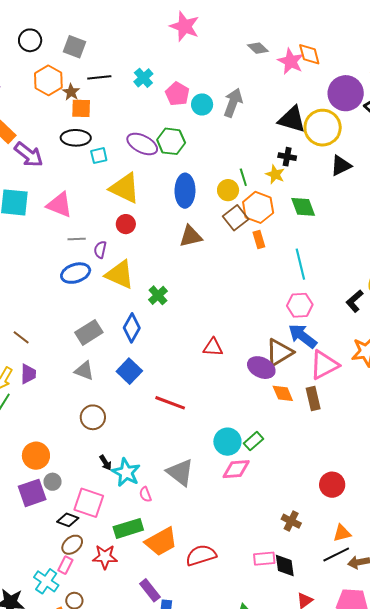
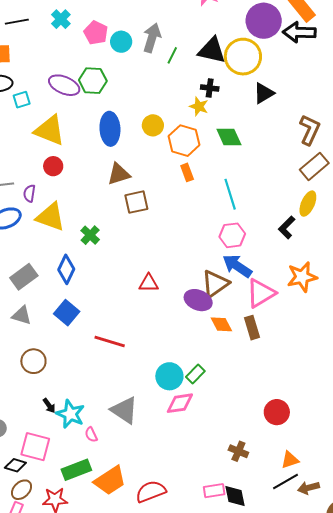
green line: (243, 177) -> (172, 55), moved, turned 48
brown square: (236, 218) -> (136, 202), moved, turned 30

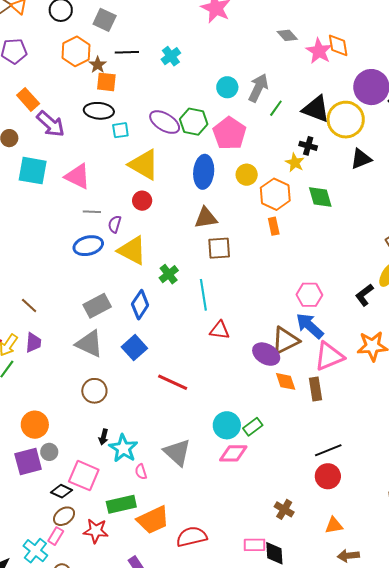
pink pentagon: (96, 33) -> (229, 133), moved, size x1.4
cyan line: (230, 194) -> (203, 295), moved
gray triangle: (22, 315) -> (89, 344), size x1.4
black arrow: (49, 406) -> (104, 437), turned 42
black line: (286, 482) -> (328, 450), moved

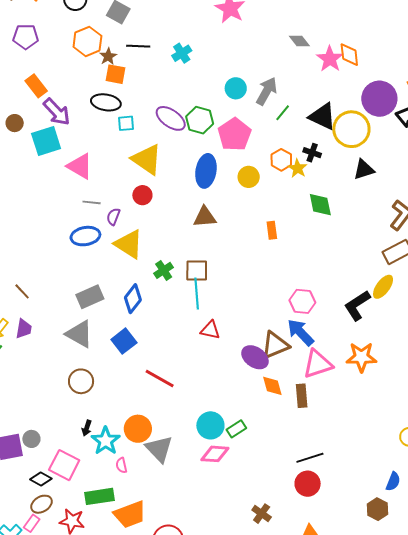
cyan square: (33, 171) -> (46, 141), moved, turned -32
orange hexagon: (275, 194) -> (281, 160), moved, size x0.7
brown square: (219, 248) -> (197, 270), moved
black L-shape: (364, 295) -> (357, 305), size x1.4
orange circle: (35, 425) -> (138, 429), moved

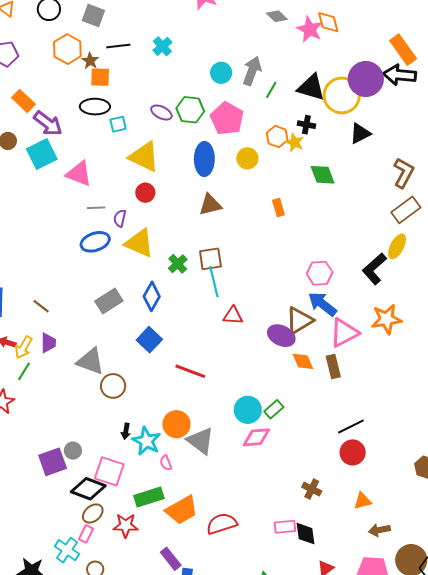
purple circle: (379, 99) -> (366, 79), moved
purple ellipse: (171, 118) -> (161, 113), size x0.7
gray triangle: (79, 334) -> (90, 361), moved
black diamond: (41, 479) -> (88, 489), size x1.6

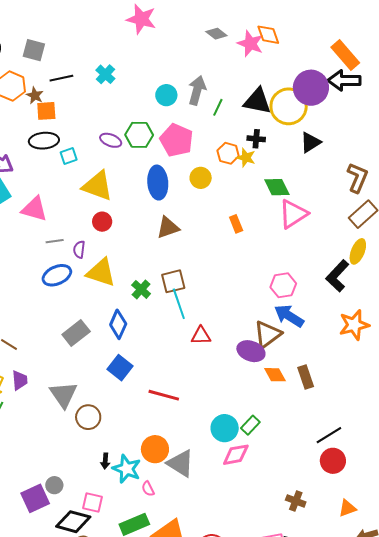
pink triangle: (344, 333) -> (293, 214), moved
gray triangle: (90, 361) -> (63, 395), turned 40
pink square: (109, 471) -> (92, 502), size x0.7

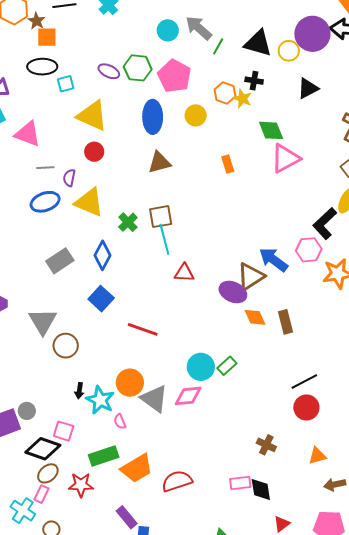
gray arrow: (197, 90) -> (199, 28), turned -68
yellow circle: (289, 106) -> (289, 51), size x0.6
pink hexagon: (283, 285) -> (309, 250), moved
pink diamond: (236, 455) -> (188, 396), moved

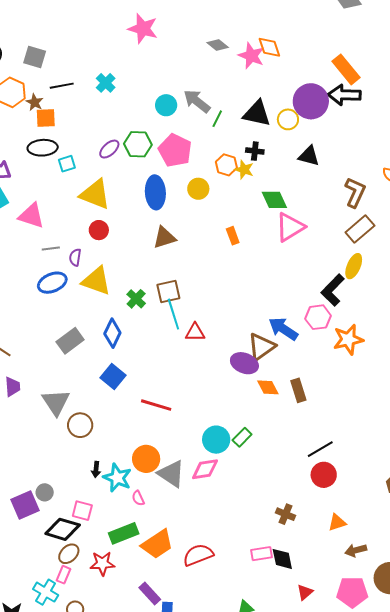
purple ellipse: (109, 71) -> (109, 149), turned -65
black triangle: (308, 88) -> (309, 156), turned 45
red triangle: (184, 273) -> (195, 332), moved

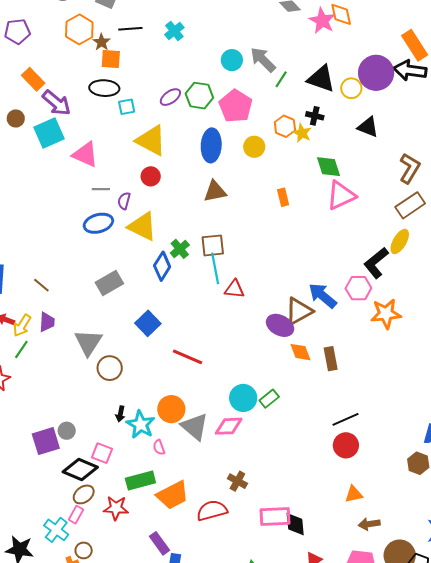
blue diamond: (112, 333) -> (162, 266), moved
brown cross: (285, 514) -> (237, 481), moved
pink rectangle: (261, 554) -> (275, 516), size x1.4

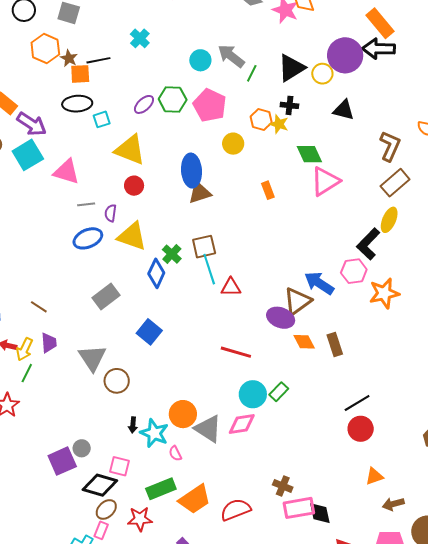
black line: (130, 29) -> (98, 60), moved
black triangle: (321, 79) -> (291, 68), turned -44
blue ellipse: (211, 145) -> (191, 171), moved
red line: (188, 357) -> (236, 352), moved
brown cross: (237, 481) -> (283, 486), moved

